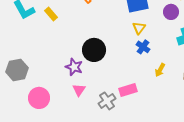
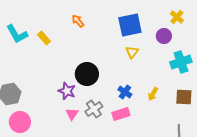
blue cross: (143, 47) -> (125, 92), moved
pink circle: (39, 98) -> (20, 122), moved
gray cross: (107, 101) -> (94, 109), moved

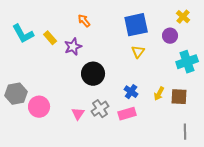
purple star: (67, 91) -> (73, 47), moved, turned 30
brown square: (184, 97) -> (179, 97), moved
pink circle: (20, 122) -> (39, 107), moved

